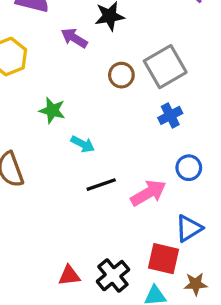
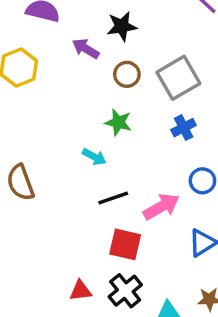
brown circle: (121, 75) -> (127, 74), moved
green star: (52, 110) -> (118, 122), moved
red square: (164, 259) -> (125, 244), moved

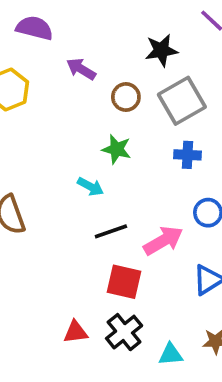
black star: (122, 26) -> (161, 50), moved
blue cross: (184, 128) -> (187, 155), turned 30

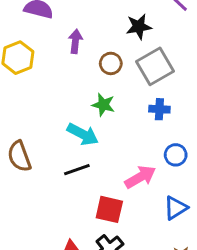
purple arrow: (81, 69) -> (75, 41), turned 65
cyan arrow: (90, 187) -> (83, 134), size x1.5
black line: (111, 231) -> (77, 170), moved

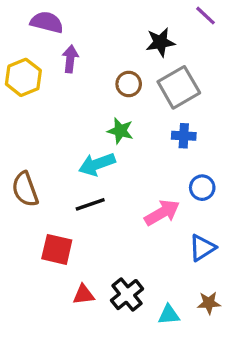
purple arrow: (75, 41) -> (70, 59), moved
cyan arrow: (83, 134) -> (97, 164), turned 132
red square: (109, 209) -> (57, 249), moved

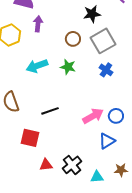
blue cross: (184, 136) -> (106, 70), turned 32
cyan arrow: (97, 164) -> (37, 66), moved
blue circle: (202, 188) -> (116, 116), moved
blue triangle: (202, 248) -> (107, 141), moved

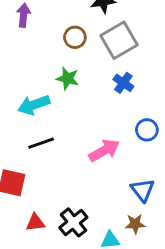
cyan arrow: (37, 66) -> (34, 105), moved
blue circle: (116, 116) -> (147, 130), moved
blue triangle: (107, 141) -> (143, 190), moved, turned -36
brown star: (121, 170) -> (135, 224), moved

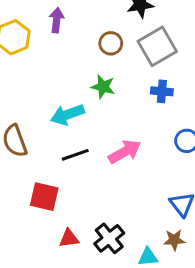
blue cross: (123, 83) -> (162, 91), turned -30
pink arrow: (104, 150) -> (125, 152), moved

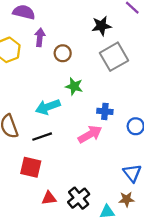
brown circle: (111, 43) -> (63, 53), moved
blue cross: (162, 91) -> (105, 111), moved
black line: (75, 155) -> (42, 137), moved

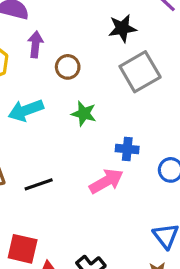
cyan arrow: (48, 107) -> (26, 110), moved
red square: (31, 167) -> (23, 249), moved

